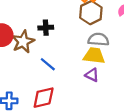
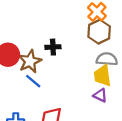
yellow trapezoid: (94, 56) -> (102, 76), turned -105
blue line: (48, 64) -> (33, 81), moved

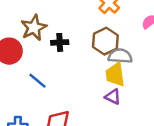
brown hexagon: (99, 32) -> (105, 41), moved
brown star: (30, 61) -> (34, 28), moved

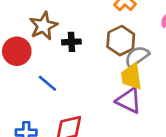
gray semicircle: (120, 56) -> (137, 57), turned -40
purple triangle: (113, 97) -> (129, 101), size x1.5

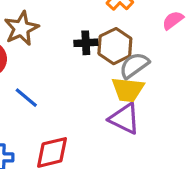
black cross: (71, 42) -> (86, 43), moved
yellow trapezoid: (131, 77) -> (128, 90), turned -76

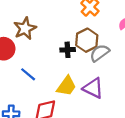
black cross: (86, 43) -> (68, 50), moved
yellow trapezoid: (128, 90) -> (67, 86), moved, turned -60

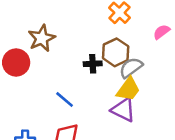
blue line: (28, 74) -> (65, 99), moved
yellow trapezoid: (67, 86) -> (128, 89), moved

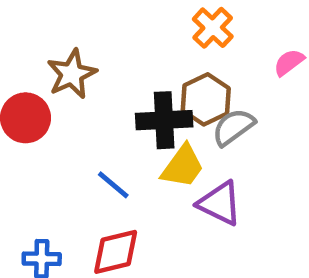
black cross: (93, 64) -> (164, 120), size x1.6
yellow trapezoid: (128, 89) -> (183, 166), moved

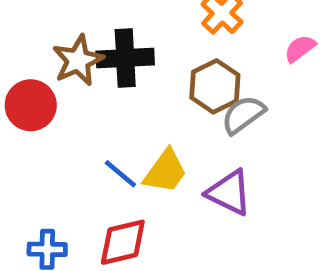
black cross: (164, 120) -> (125, 58), moved
yellow trapezoid: (183, 166) -> (165, 171), moved

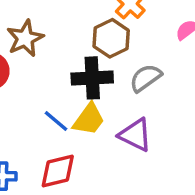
black cross: (125, 58) -> (92, 78), moved
brown hexagon: (215, 86) -> (111, 38), moved

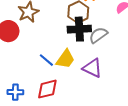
black cross: (92, 78) -> (79, 29), moved

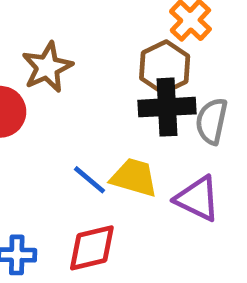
gray semicircle: (98, 35) -> (212, 121), turned -42
yellow trapezoid: (65, 59) -> (134, 177), turned -110

